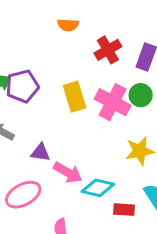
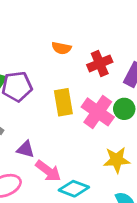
orange semicircle: (68, 25) -> (61, 48), moved

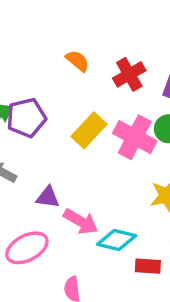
orange semicircle: (61, 48) -> (77, 61), turned -144
yellow rectangle: (63, 102) -> (89, 130), turned 60

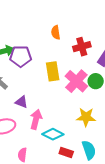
orange semicircle: (77, 61) -> (56, 32), turned -152
yellow rectangle: (89, 130) -> (53, 71), turned -66
pink arrow: (81, 221) -> (36, 119), turned -120

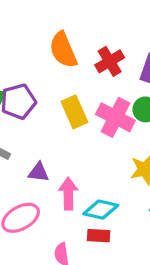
orange semicircle: (56, 32) -> (63, 50), size x1.6
red rectangle: (66, 152) -> (99, 236), moved

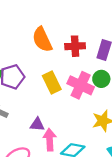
red cross: (110, 61) -> (75, 46), turned 30
purple triangle: (39, 172) -> (37, 124), moved

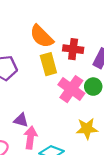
orange semicircle: (42, 40) -> (42, 36), turned -30
yellow rectangle: (52, 83) -> (48, 64), moved

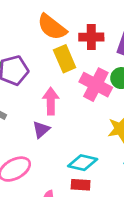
purple triangle: (21, 120) -> (41, 130), turned -49
pink arrow: (30, 138) -> (51, 101), moved

